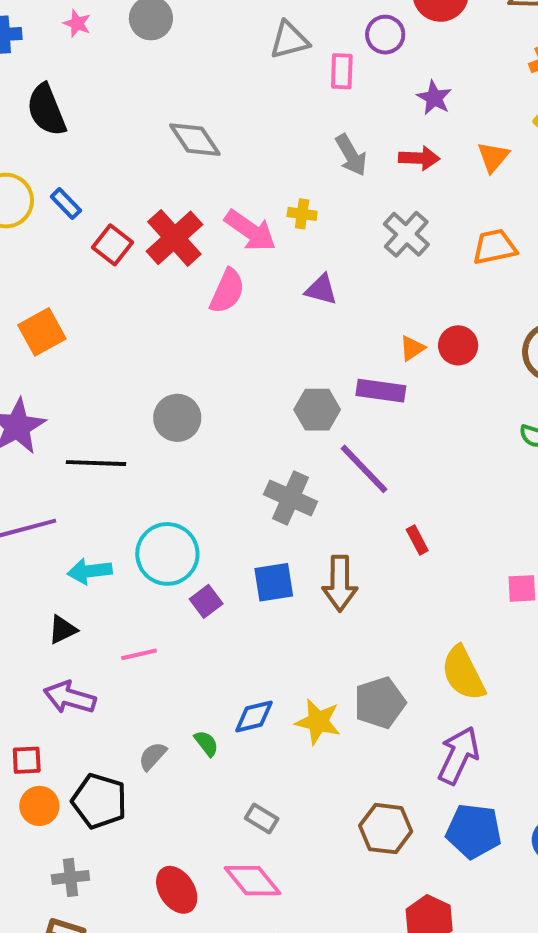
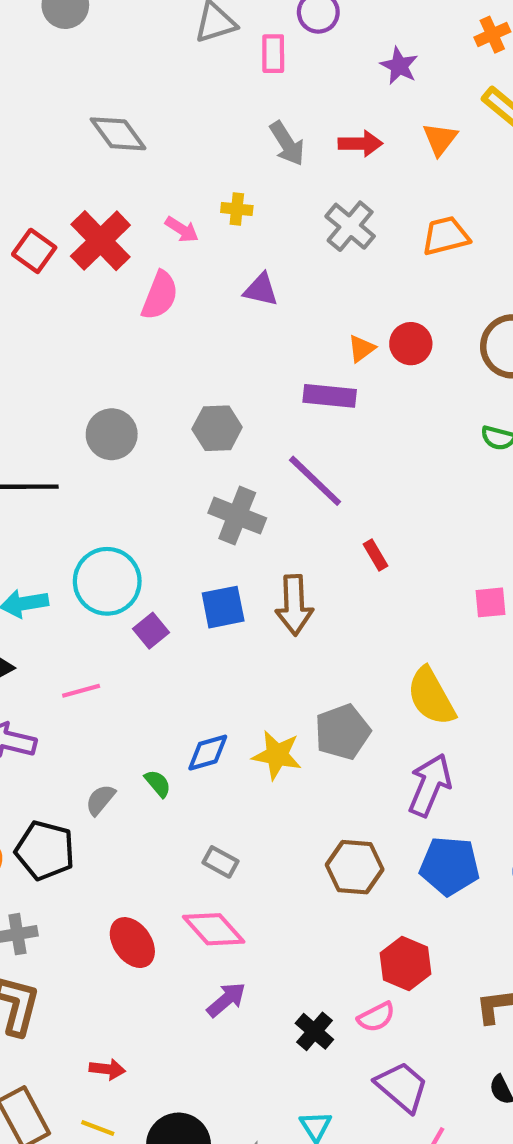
purple star: (434, 98) -> (399, 66), moved
pink arrow: (250, 231) -> (182, 229), size x0.6
gray hexagon: (317, 410) -> (217, 428), moved

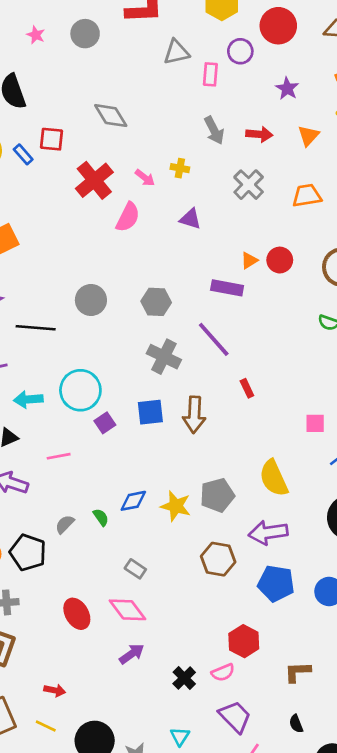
red square: (34, 251) -> (52, 139), moved, turned -35
purple arrow: (430, 785) -> (268, 533), turned -126
brown hexagon: (355, 867) -> (218, 559), moved

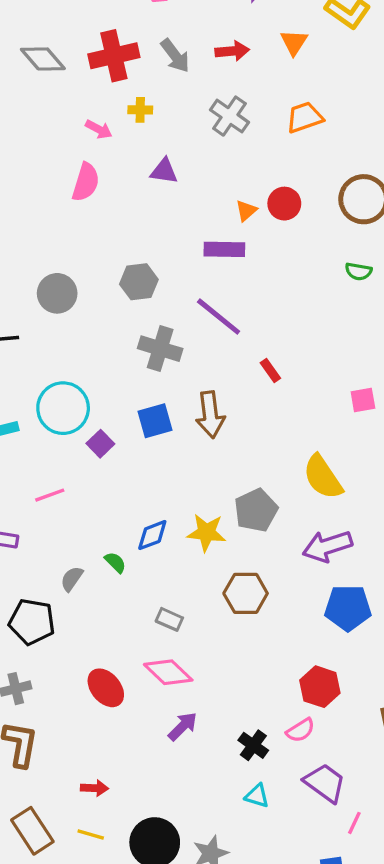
red cross: (94, 180) -> (114, 56), moved, turned 36
brown hexagon: (218, 559) -> (246, 593), moved
cyan triangle: (180, 736) -> (257, 796), moved, turned -36

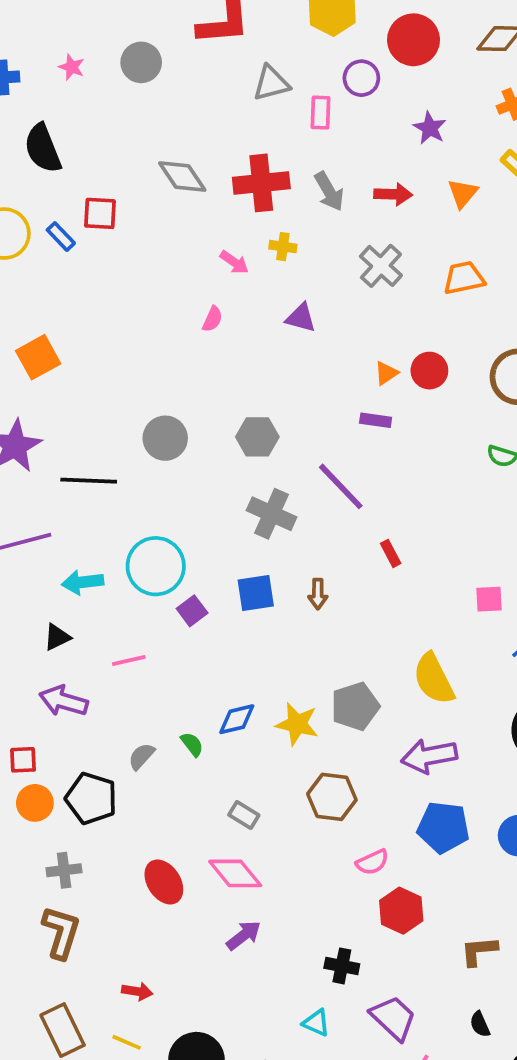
pink semicircle: (86, 182) -> (212, 319), size x0.6
purple rectangle: (224, 249) -> (376, 420), moved, size x0.7
brown arrow: (210, 415) -> (318, 594), size x0.6
pink semicircle: (301, 730) -> (372, 862), moved
black cross: (253, 745) -> (342, 966), moved, turned -32

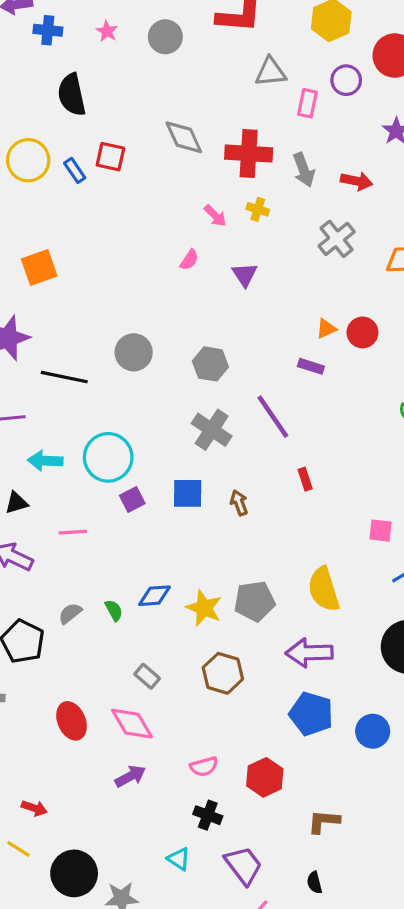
purple triangle: (301, 318) -> (245, 275), moved, turned 32
brown arrow: (318, 594) -> (239, 503), turned 150
pink semicircle: (372, 862) -> (204, 767), moved

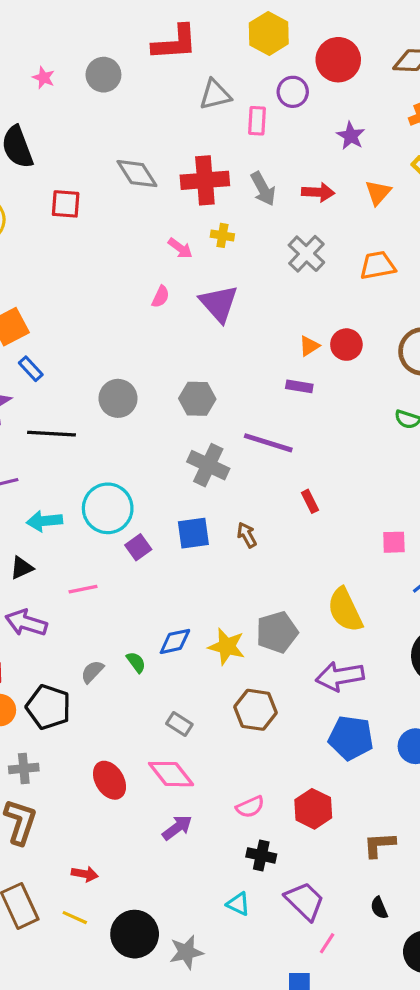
blue rectangle: (75, 170) -> (31, 369), moved
purple triangle: (245, 275) -> (219, 303), size x1.5
purple line: (273, 417) -> (268, 443), turned -30

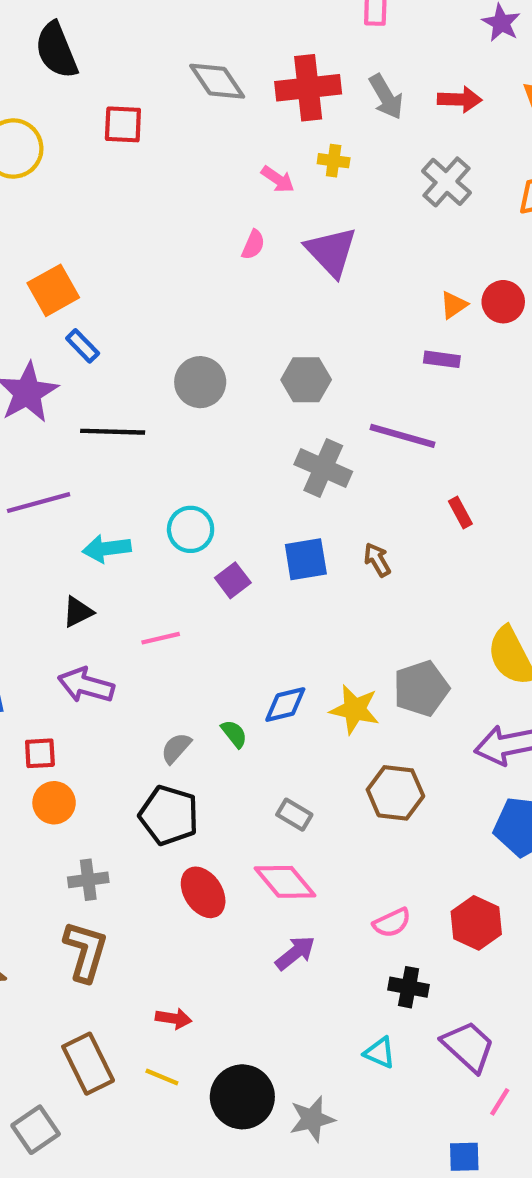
cyan circle: (108, 508) -> (191, 529), size x0.7
black pentagon: (48, 707) -> (169, 815), moved

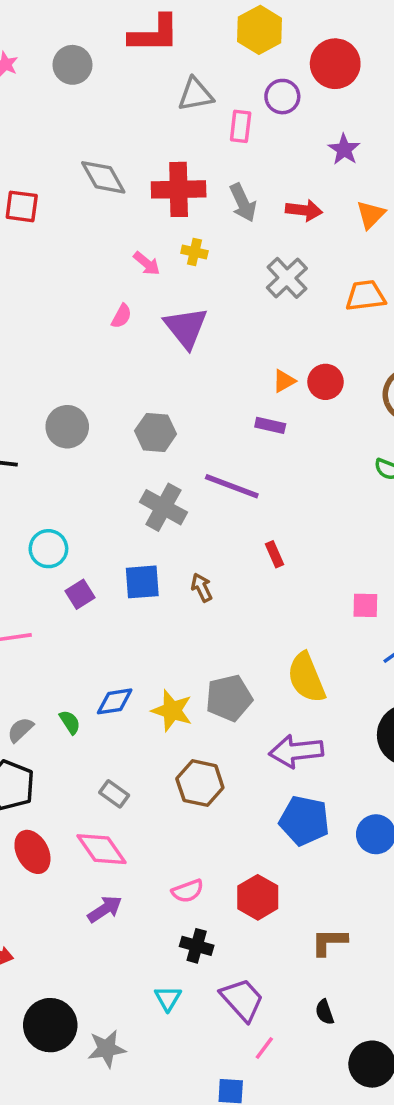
cyan triangle: (380, 1053) -> (168, 998), turned 32

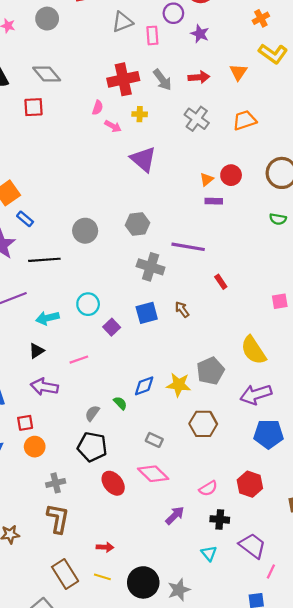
purple star: (344, 149) -> (200, 34), moved
gray diamond: (103, 177) -> (47, 74), moved
pink semicircle: (121, 316) -> (98, 108), moved
purple rectangle: (270, 425) -> (214, 201), moved
purple arrow: (105, 909) -> (175, 515), moved

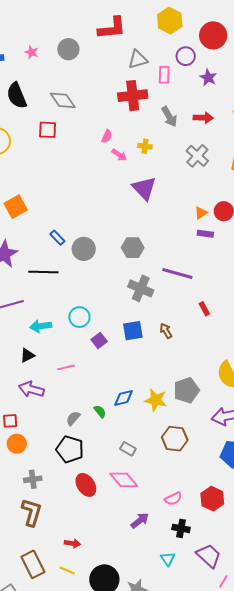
red cross: (123, 79) -> (133, 96), moved
blue rectangle: (25, 219) -> (57, 238), moved

